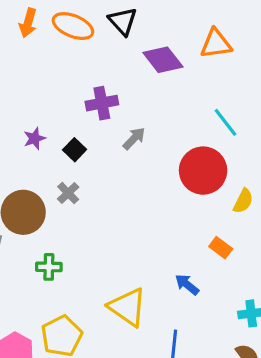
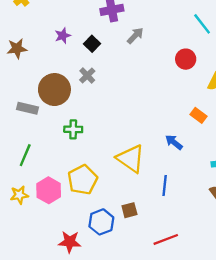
red circle: (203, 171) -> (186, 59), size x0.6

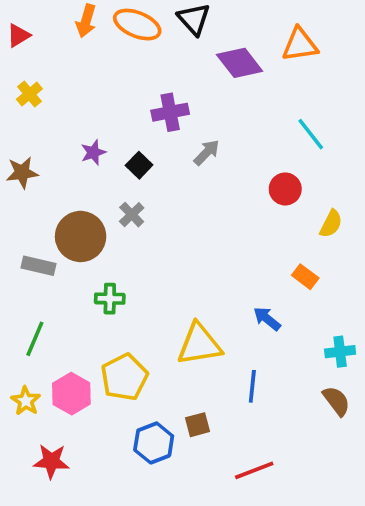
yellow triangle: (131, 159) -> (199, 344), turned -44
yellow star: (19, 195) -> (26, 401), turned -30
red star: (70, 242) -> (51, 461), moved

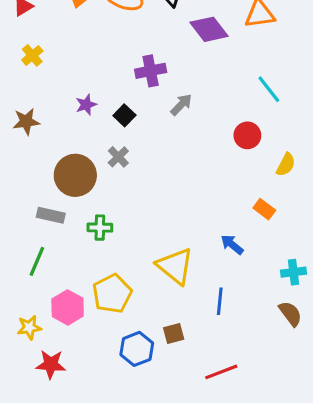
gray rectangle: (39, 266) -> (51, 215), moved
yellow triangle: (199, 344) -> (175, 266), turned 48
yellow star: (26, 401) -> (29, 327), moved, turned 30

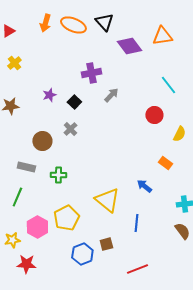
brown circle: (75, 175) -> (42, 141), size x0.7

